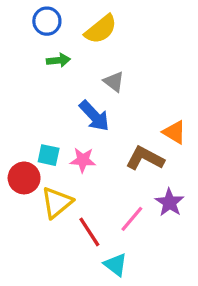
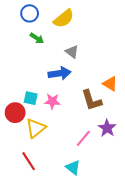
green arrow: (58, 60) -> (37, 38), turned 40
blue arrow: (94, 116) -> (60, 73), turned -55
brown L-shape: (145, 158) -> (92, 100), turned -135
red line: (89, 232) -> (29, 161), moved

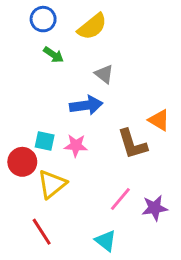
purple star: (107, 128) -> (155, 208), moved, turned 30

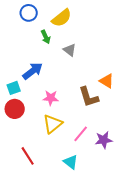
green arrow: (54, 55) -> (46, 37), moved, turned 32
blue arrow: (86, 105) -> (33, 71), moved, turned -30
cyan square: (45, 141) -> (14, 88), moved, turned -32
yellow triangle: (52, 184) -> (53, 124), moved

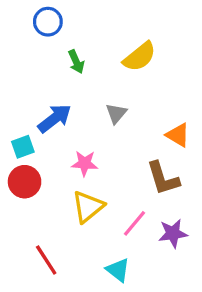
yellow semicircle: (62, 18) -> (140, 57), moved
gray triangle: (70, 50) -> (116, 113), moved, turned 32
brown L-shape: (89, 97) -> (163, 178), moved

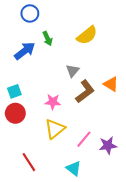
blue arrow: (55, 118) -> (25, 51), moved
brown L-shape: (163, 178) -> (85, 91), moved, turned -110

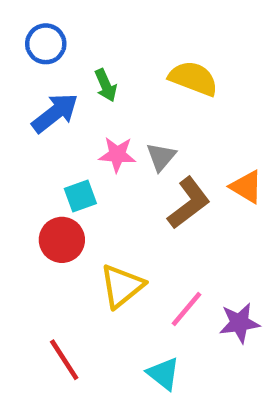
blue circle: (30, 13) -> (46, 44), moved
yellow semicircle: (87, 35) -> (193, 78), turned -120
cyan square: (14, 91) -> (80, 196), moved
pink star: (53, 102) -> (117, 155), moved
red circle: (15, 113) -> (62, 240), moved

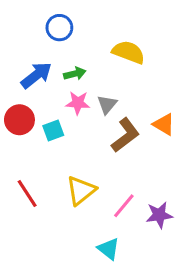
blue circle: (46, 44) -> (59, 28), moved
green arrow: (106, 85) -> (75, 74), moved, turned -80
red circle: (62, 240) -> (19, 120), moved
red line: (64, 360) -> (27, 193), moved

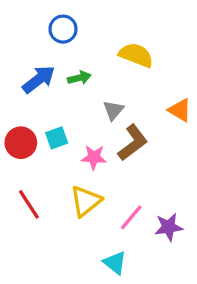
pink star: (78, 103) -> (94, 157), moved
red circle: (19, 120) -> (21, 143), moved
orange triangle: (164, 124) -> (180, 110), moved

